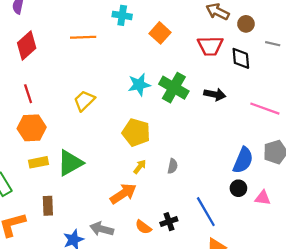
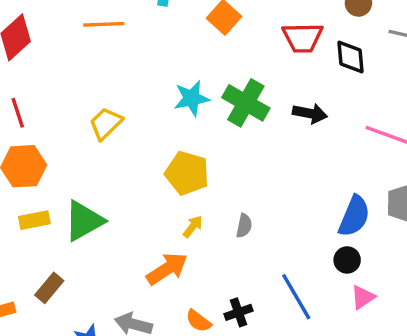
pink triangle: (263, 198) -> (363, 297), moved, turned -42
brown rectangle: (48, 206) -> (49, 288), turned 42

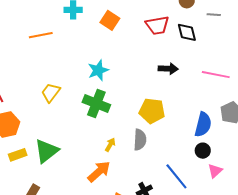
green cross: (246, 103) -> (96, 104), moved
yellow pentagon: (187, 173) -> (152, 111), moved
gray semicircle: (244, 226) -> (140, 140), size x1.5

